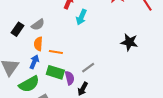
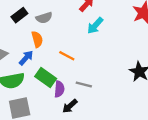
orange semicircle: (38, 44) -> (37, 39), turned 144
orange line: (56, 52) -> (67, 56), moved
gray line: (88, 68) -> (84, 85), turned 32

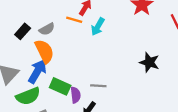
orange semicircle: (37, 39) -> (44, 51), size x1.5
orange line: (67, 56) -> (74, 20), moved
blue arrow: (26, 58) -> (37, 71), size x1.5

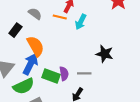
gray semicircle: (47, 29) -> (35, 14), moved, turned -112
black star: (149, 62) -> (105, 54), moved
purple semicircle: (76, 95) -> (64, 74), moved

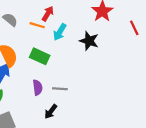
black star: (105, 54) -> (89, 41), moved
green rectangle: (51, 76) -> (40, 56), moved

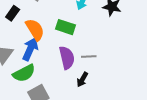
purple semicircle: (38, 88) -> (67, 58), size x1.5

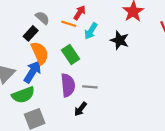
black rectangle: (13, 13) -> (31, 33), moved
green rectangle: (65, 27) -> (71, 54), turned 30

